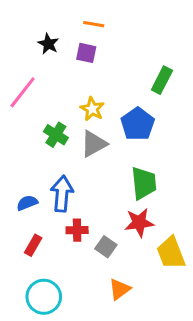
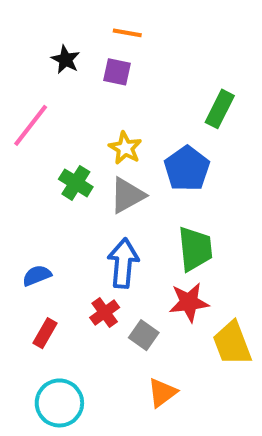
blue arrow: (62, 194) -> (123, 263), moved
red cross: (77, 230) -> (105, 313), turned -35

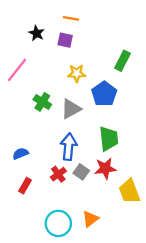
yellow star: (125, 148) -> (77, 73), moved, turned -30
gray square: (144, 335) -> (81, 172), moved
cyan circle: (59, 403) -> (58, 223), moved

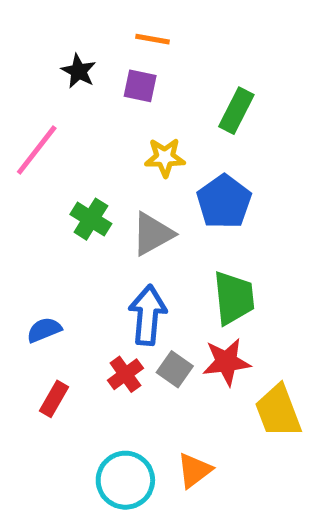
green rectangle: (122, 61) -> (236, 111), moved

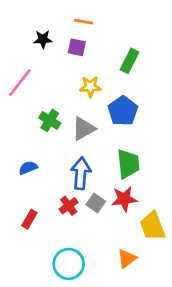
black star: (79, 71) -> (43, 39), turned -30
blue semicircle: (44, 330) -> (28, 168), moved
orange triangle: (194, 470) -> (127, 259), moved

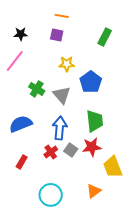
black star: (43, 39) -> (21, 34), moved
green rectangle: (130, 61) -> (105, 37), moved
gray triangle: (84, 129) -> (62, 95), turned -42
blue semicircle: (28, 168) -> (21, 124), size x1.6

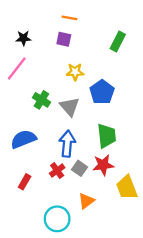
orange triangle: (94, 191) -> (86, 201), moved

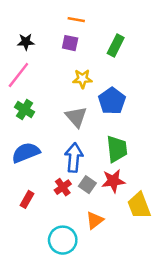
green rectangle: (118, 42) -> (116, 45), moved
green cross: (41, 100) -> (25, 110), moved

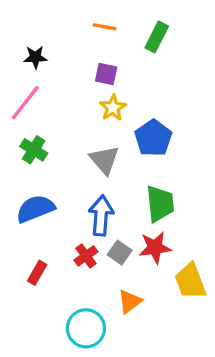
purple square: (70, 43) -> (106, 74), moved
green rectangle: (116, 45) -> (157, 37), moved
yellow star: (82, 79) -> (113, 108), turned -30

